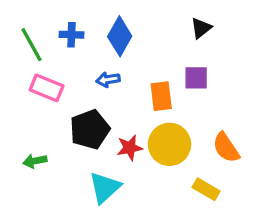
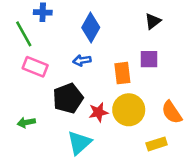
blue cross: (71, 35) -> (43, 12), moved
yellow rectangle: (206, 189) -> (157, 144), turned -48

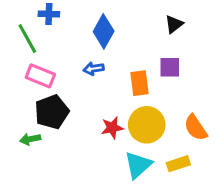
black pentagon: (68, 98) -> (52, 112), moved
cyan triangle: (79, 143) -> (138, 165), moved

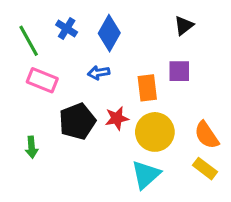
blue cross: (49, 14) -> (67, 29), moved, turned 30
black pentagon: (52, 112) -> (77, 121), moved
red star: (112, 128) -> (117, 118), moved
green arrow: (30, 139) -> (32, 147), turned -84
yellow rectangle: (178, 164) -> (205, 169), moved, turned 55

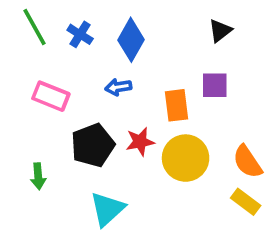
green line: (29, 41) -> (35, 27), moved
cyan triangle: (146, 175) -> (107, 209), moved

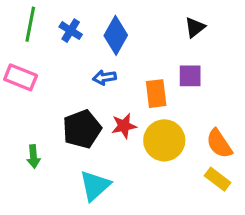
green line: (35, 27) -> (30, 24), turned 40
pink rectangle: (51, 96) -> (21, 77), moved

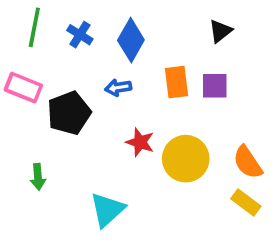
orange rectangle: (156, 94) -> (177, 82), moved
red star: (124, 126) -> (140, 142), turned 30
black pentagon: (82, 129) -> (69, 113), moved

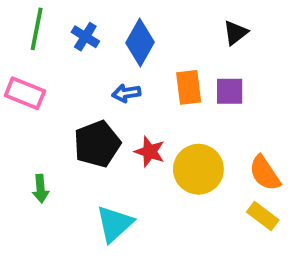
black pentagon: (69, 113) -> (97, 144), moved

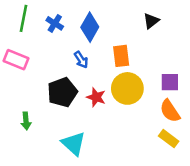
purple square: (230, 91) -> (170, 82), moved
blue arrow: (126, 93) -> (81, 60), turned -114
yellow circle: (198, 169) -> (127, 88), moved
cyan triangle: (115, 224) -> (74, 144), turned -36

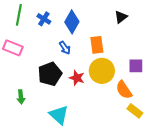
orange semicircle: (170, 111) -> (124, 90), moved

